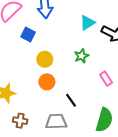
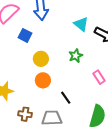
cyan triangle: (87, 23) -> (81, 24), turned -49
brown cross: (20, 121) -> (25, 114), moved

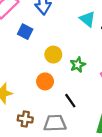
green star: (76, 56) -> (78, 65), moved
yellow circle: (41, 59) -> (53, 55), moved

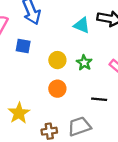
cyan triangle: (87, 19) -> (82, 25), moved
black line: (70, 101) -> (99, 99), moved, turned -32

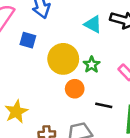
yellow circle: (57, 60) -> (63, 59), size x1.6
orange circle: (57, 89) -> (75, 89), moved

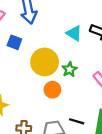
black line: (104, 105) -> (77, 121), moved

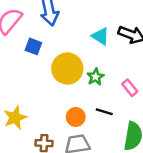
orange circle: (52, 90) -> (76, 117), moved
black line: (77, 121) -> (104, 112), moved

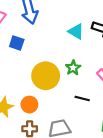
yellow circle: (67, 69) -> (46, 76), moved
orange circle: (76, 117) -> (29, 105), moved

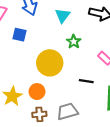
cyan triangle: (76, 31) -> (63, 15), moved, turned 42
green star: (73, 68) -> (74, 42), moved

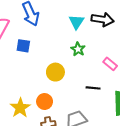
cyan triangle: (63, 15) -> (76, 22), moved
yellow circle: (50, 63) -> (55, 72), size x0.7

